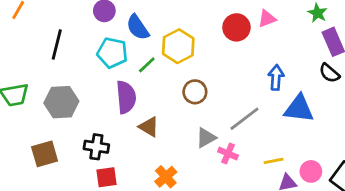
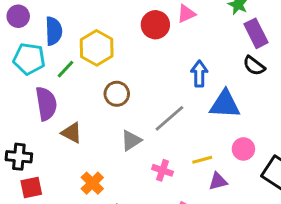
blue semicircle: (138, 27) -> (54, 31), turned -144
pink cross: (228, 154) -> (163, 170), moved
pink circle: (311, 171) -> (243, 149), moved

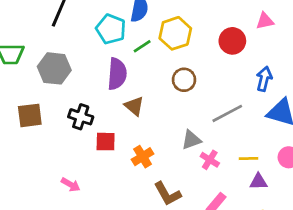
red circle: (155, 25) -> (232, 41), moved
gray triangle: (131, 140) -> (191, 140), moved
red square: (31, 187) -> (106, 142), moved

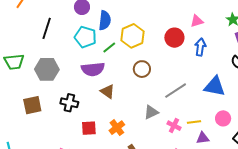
purple semicircle: (117, 74) -> (93, 69), turned 85
blue arrow: (264, 79) -> (200, 47), moved
red square: (106, 142) -> (89, 128), moved
pink cross: (210, 160) -> (174, 126), moved

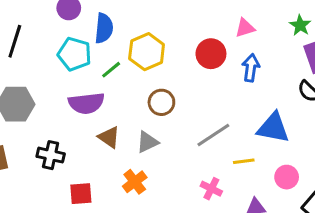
gray triangle: (151, 112) -> (147, 142), moved
yellow line: (194, 122) -> (244, 161), moved
orange cross: (117, 128) -> (135, 182), moved

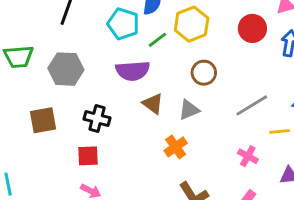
red square: (81, 194) -> (88, 156), moved

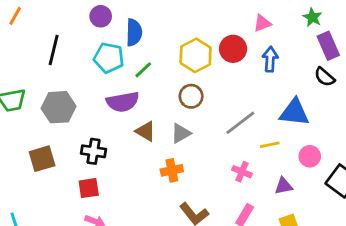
yellow hexagon: (192, 24) -> (196, 55), moved
orange cross: (176, 147) -> (172, 170), turned 30

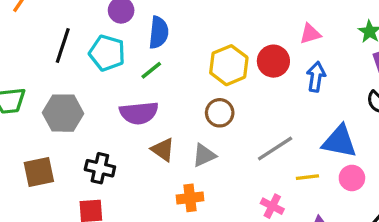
cyan pentagon: (109, 58) -> (107, 53), moved
green line: (143, 70) -> (151, 70), moved
pink circle: (310, 156) -> (352, 178), moved

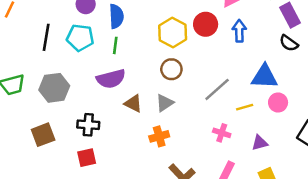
green line: (151, 70) -> (115, 45), turned -35

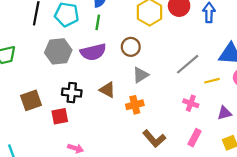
brown circle: (171, 69) -> (131, 47), moved
gray hexagon: (54, 88) -> (58, 51), moved
brown triangle: (133, 103) -> (107, 90), moved
red square: (87, 158) -> (60, 116), moved

